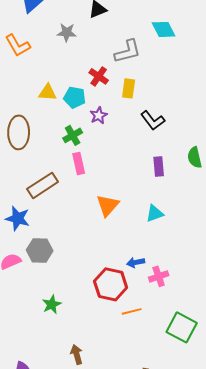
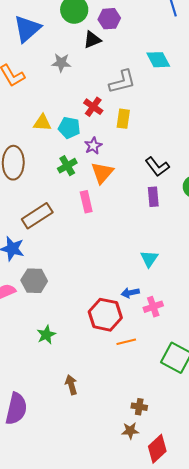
black L-shape: (153, 120) -> (157, 167), moved
pink rectangle: (79, 163) -> (86, 202), moved
orange triangle: (108, 205) -> (102, 173), moved
cyan triangle: (155, 213) -> (149, 259), moved, turned -36

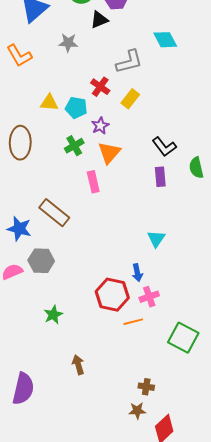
yellow rectangle: (123, 119) -> (130, 99), turned 30
brown rectangle: (37, 216) -> (54, 213), moved, turned 72
blue arrow: (130, 293) -> (137, 273), turned -90
pink cross: (153, 307) -> (149, 297), moved

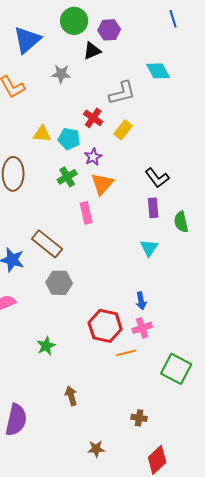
green semicircle: (196, 168) -> (181, 222), moved
cyan triangle: (156, 239) -> (149, 248), moved
gray hexagon: (41, 261) -> (59, 283), moved
blue arrow: (137, 273) -> (141, 301), moved
brown star: (137, 411) -> (96, 449), moved

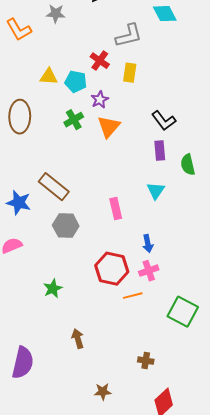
gray star: (61, 74) -> (56, 14), moved
yellow rectangle: (123, 130) -> (130, 73), turned -30
pink rectangle: (86, 213) -> (116, 209), moved

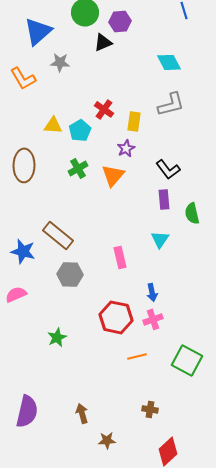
gray L-shape: (129, 36) -> (171, 104), moved
cyan pentagon: (76, 82) -> (80, 130), turned 30
purple star: (100, 100) -> (126, 148), moved
orange line: (133, 296) -> (137, 356), moved
brown arrow: (78, 339) -> (82, 413), moved

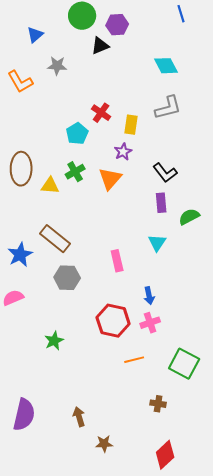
blue triangle: (38, 31) -> (35, 35), size x0.6
yellow triangle: (53, 125) -> (50, 186), moved
green semicircle: (192, 213) -> (189, 217), turned 75
blue star: (23, 251) -> (20, 255), turned 30
brown cross: (150, 409) -> (158, 404), moved

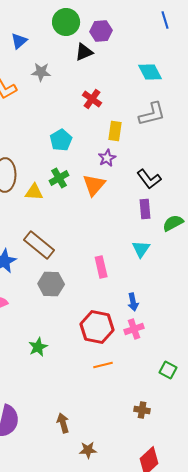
red cross: (101, 113) -> (92, 99), moved
orange line: (134, 360) -> (103, 365), moved
green square: (184, 364) -> (168, 370), size x0.6

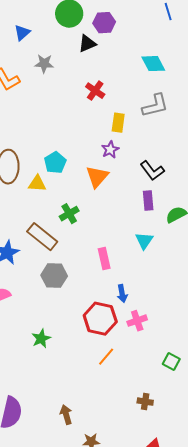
cyan pentagon: (61, 140) -> (55, 163), moved
green cross: (59, 178) -> (69, 214), moved
blue arrow: (133, 302) -> (122, 294), moved
orange line: (103, 365) -> (106, 357), turned -36

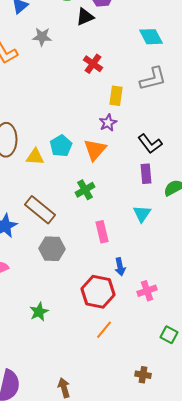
cyan pentagon: (55, 163) -> (61, 146), moved
green cross: (69, 214) -> (85, 190), moved
pink cross: (137, 321) -> (147, 291), moved

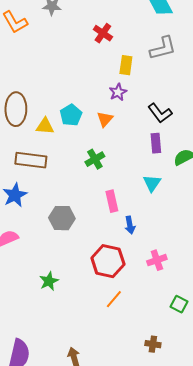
orange triangle: (95, 150) -> (105, 119), size x0.7
brown rectangle: (40, 210) -> (31, 160), moved, turned -32
blue arrow: (120, 267) -> (130, 225), moved

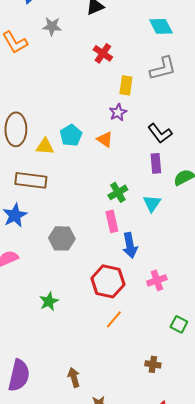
orange triangle: (105, 119) -> (105, 139), turned -36
green cross: (95, 159) -> (118, 192), moved
blue arrow: (130, 225) -> (130, 245), size x1.4

